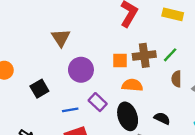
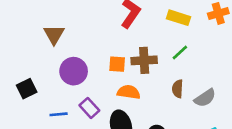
green line: (170, 55) -> (180, 52), moved

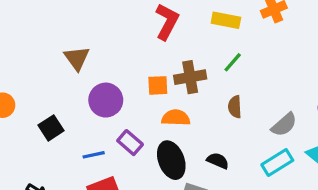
gray semicircle: (205, 98) -> (284, 125), moved

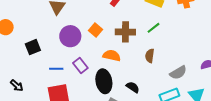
orange square: (158, 85) -> (95, 30), moved, turned 32

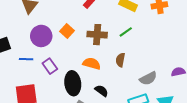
orange semicircle: (112, 56) -> (92, 64), moved
blue line: (56, 69) -> (26, 59), moved

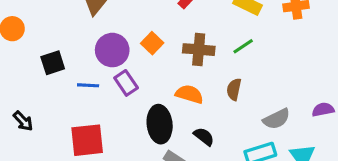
purple rectangle: (50, 66) -> (126, 83), moved

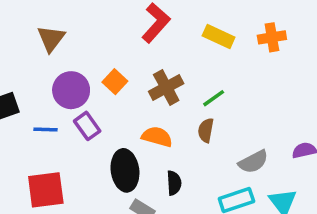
green line: (243, 46) -> (214, 98), moved
brown cross: (199, 50) -> (166, 87), turned -32
black semicircle: (204, 137) -> (174, 183), turned 50

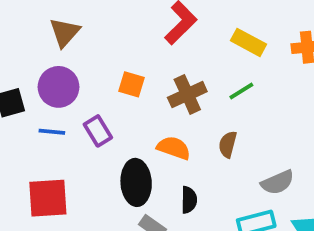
orange square: (115, 82) -> (131, 84), turned -30
purple circle: (71, 90) -> (58, 87), moved
green line: (214, 98) -> (241, 91), moved

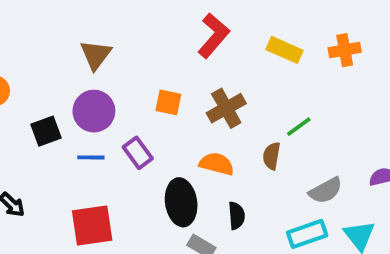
green line: (241, 91) -> (299, 127), moved

